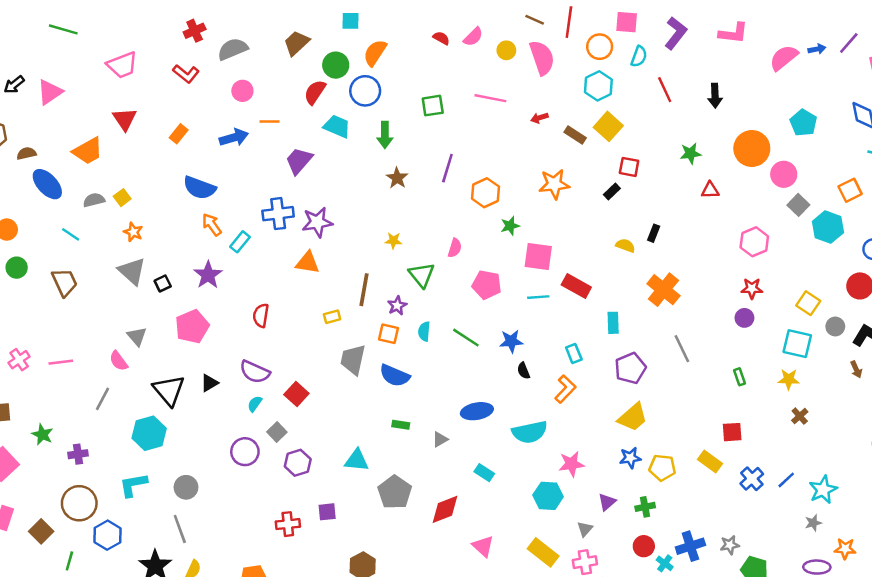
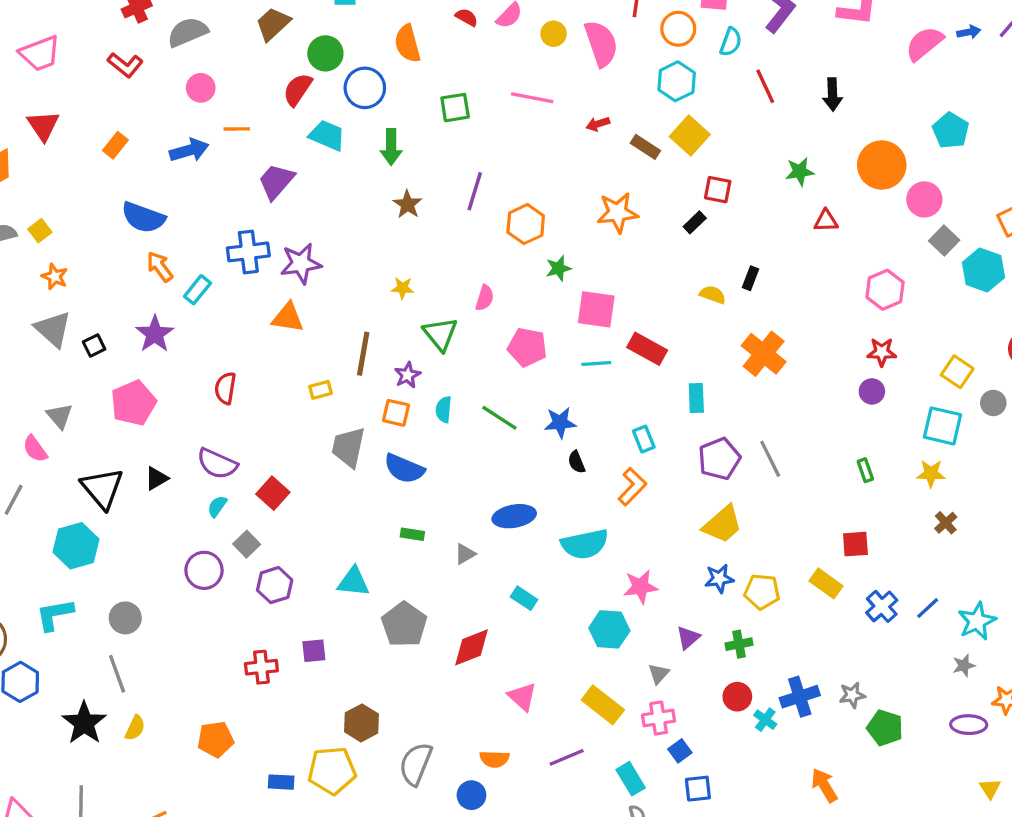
orange semicircle: (375, 53) -> (407, 44), moved, turned -48
gray line: (682, 349) -> (770, 459), moved

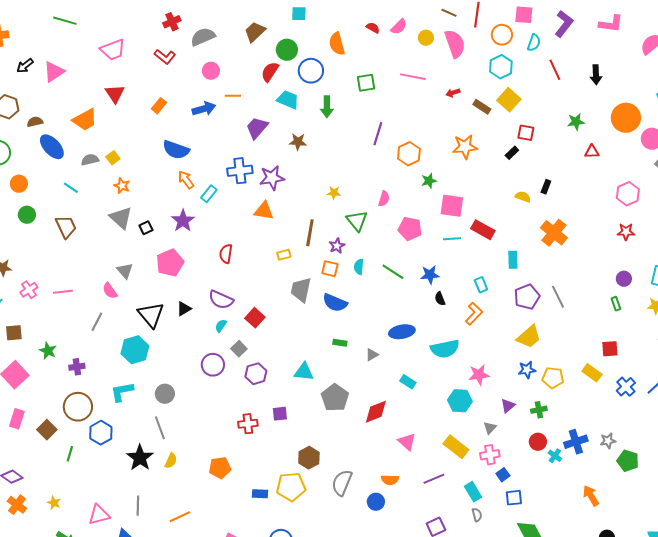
brown star: (407, 204) -> (298, 142), moved, turned -30
purple circle: (872, 391) -> (624, 279), moved

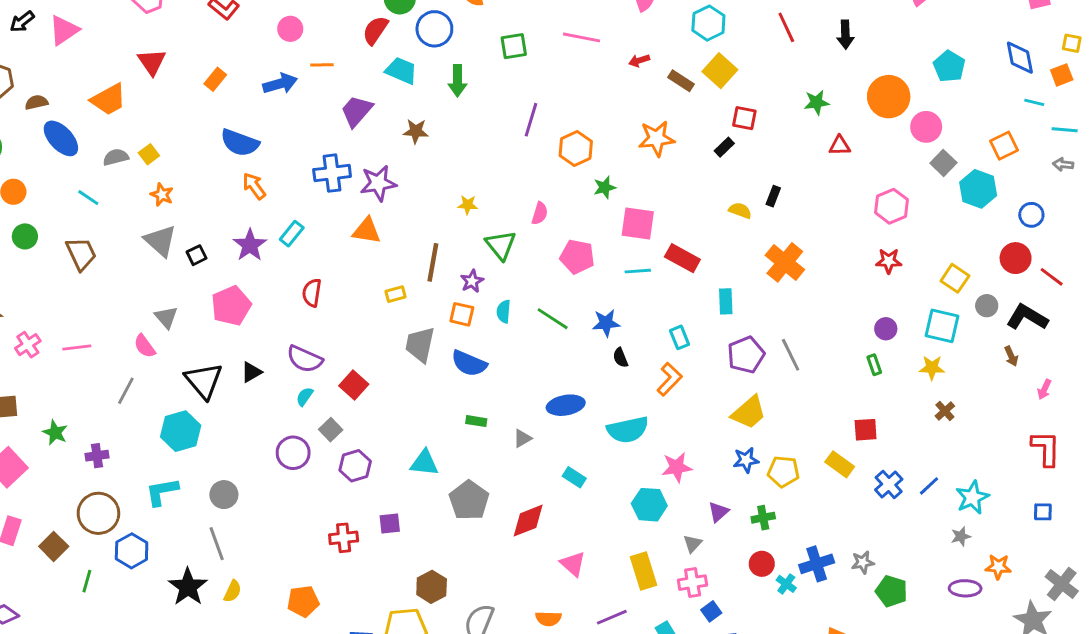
cyan rectangle: (209, 194) -> (292, 234), moved
yellow rectangle: (456, 447) -> (644, 571), turned 35

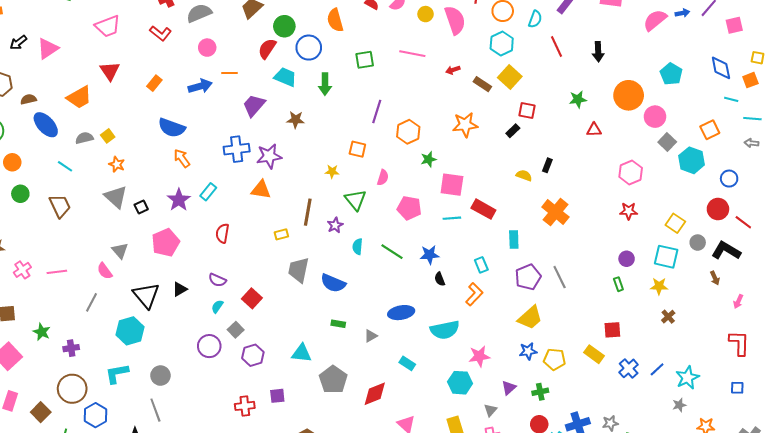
orange square: (462, 314) -> (357, 149), moved
purple semicircle: (305, 359) -> (217, 280), size x0.7

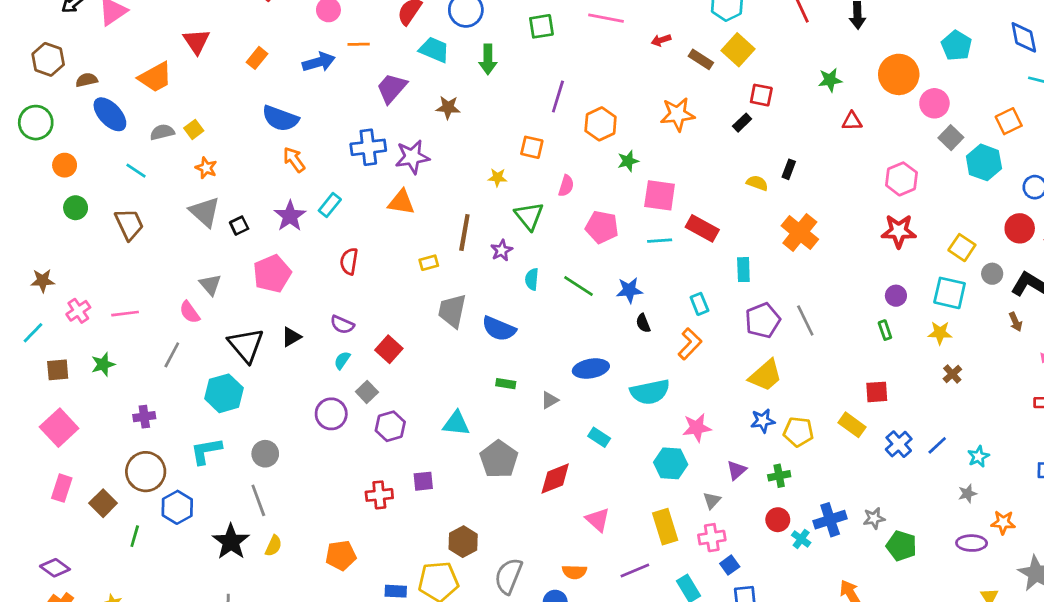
red star: (629, 211) -> (899, 231), size x1.4
green star: (42, 332) -> (103, 364), moved, turned 30
cyan star: (687, 378) -> (978, 456), size x0.7

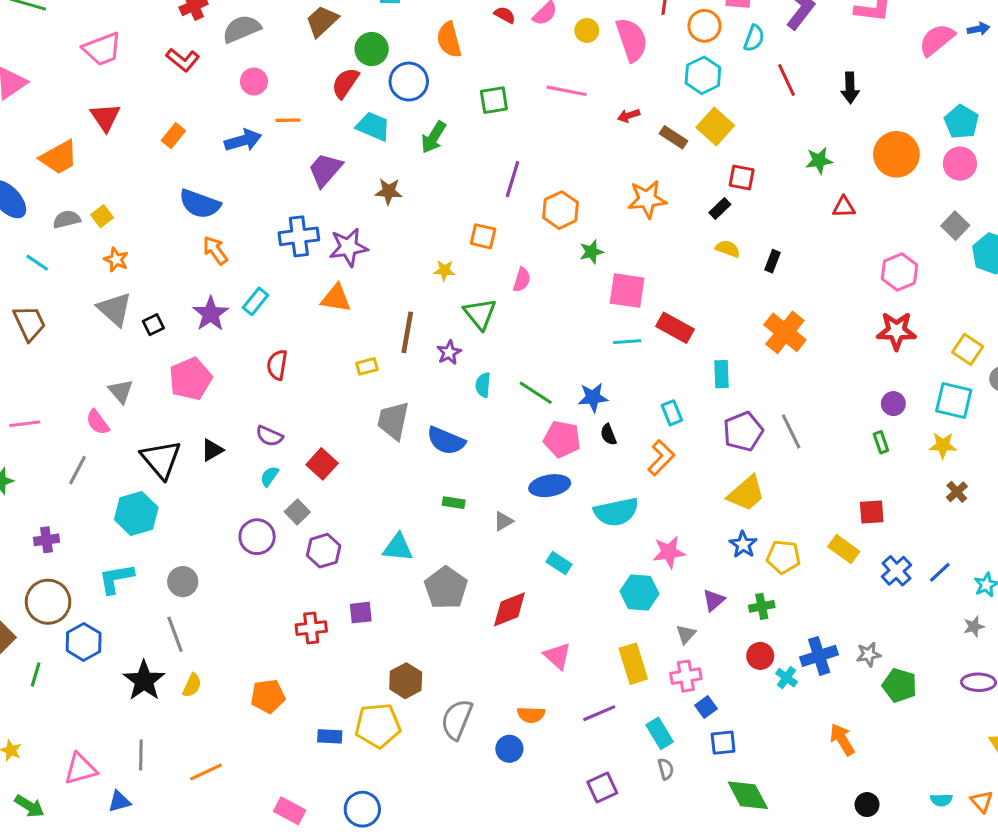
green arrow: (488, 59) -> (434, 137), turned 32
pink circle: (934, 103) -> (960, 164), moved
yellow semicircle: (757, 183) -> (728, 249), moved
pink pentagon: (602, 227) -> (562, 439), moved
blue star: (763, 421) -> (743, 544), turned -30

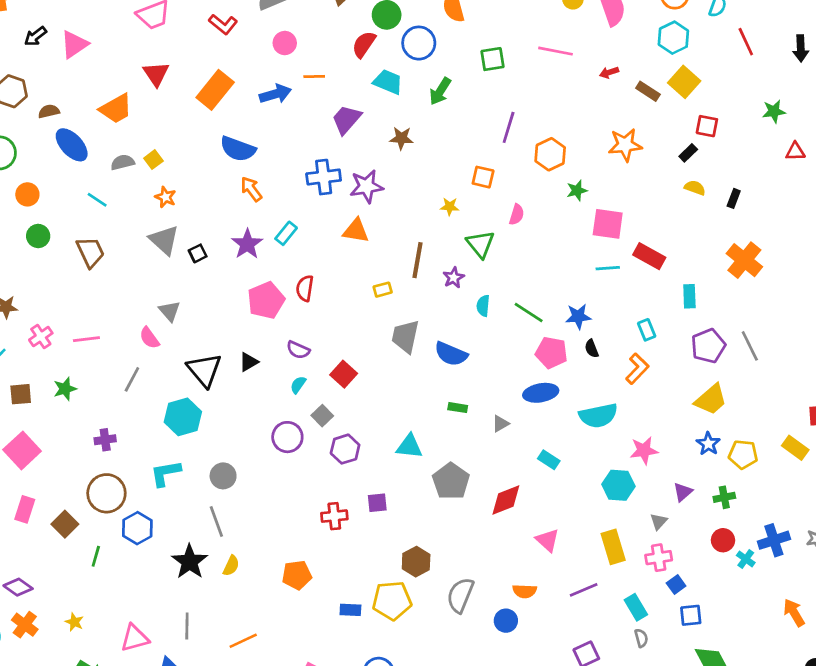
orange rectangle: (173, 136) -> (215, 90), size x1.8
pink pentagon: (190, 379) -> (266, 300), moved

